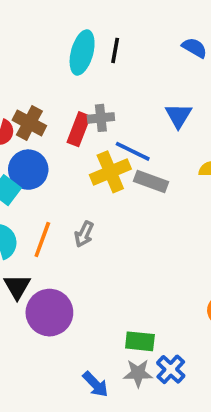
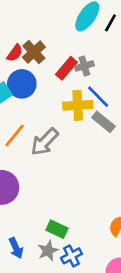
gray cross: (101, 118) -> (84, 66), turned -30
gray arrow: (84, 234) -> (45, 142), size x1.6
gray star: (138, 373) -> (48, 251), turned 30

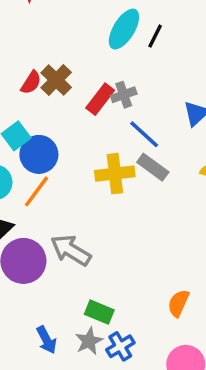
blue circle: (22, 84) -> (39, 154), moved
yellow cross: (78, 105) -> (115, 174), moved
gray arrow: (45, 142) -> (71, 250), moved, turned 80

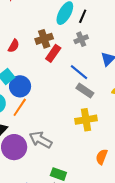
brown cross: (56, 80) -> (44, 39), moved, turned 30
gray cross: (124, 95) -> (81, 39), moved
yellow cross: (115, 174) -> (86, 120), moved
orange semicircle: (178, 303) -> (102, 157), moved

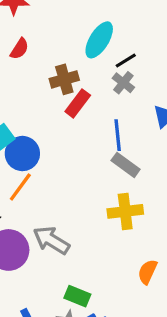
black line: (83, 16) -> (126, 61), moved, turned 32
gray cross: (81, 39) -> (123, 83), turned -32
red semicircle: (14, 46) -> (19, 49), moved
blue line: (79, 72) -> (118, 135), turned 42

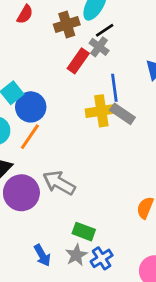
black line: (126, 61) -> (105, 30), moved
brown cross: (64, 79) -> (67, 25), moved
gray cross: (123, 83) -> (99, 47), moved
yellow cross: (125, 211) -> (101, 111), moved

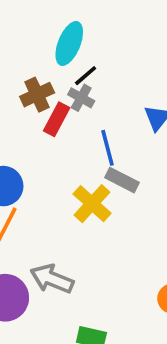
brown cross: (67, 25) -> (37, 95), moved
yellow cross: (101, 111) -> (92, 204), moved, turned -32

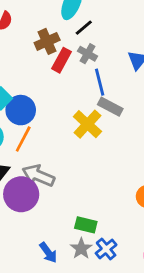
gray cross: (81, 98) -> (88, 54), moved
gray arrow: (52, 279) -> (38, 176), moved

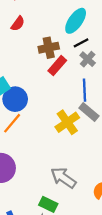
gray cross: (88, 54) -> (88, 59), moved
gray arrow: (38, 176) -> (63, 178), moved

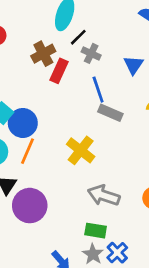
yellow cross: (67, 122) -> (81, 150), moved

